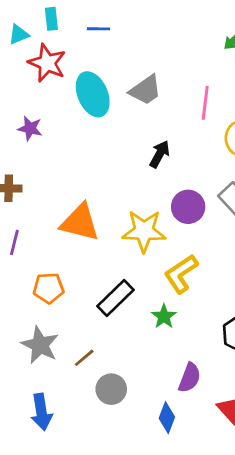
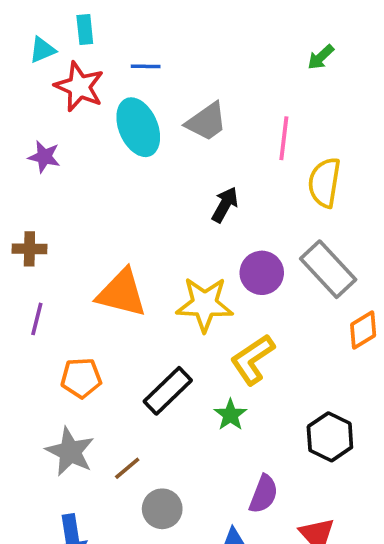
blue line: (98, 29) -> (146, 66), moved
purple star: (30, 128) -> (44, 157), moved

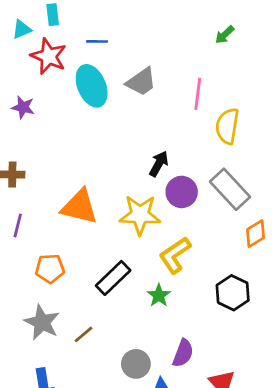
black arrow: (225, 205) -> (159, 164), moved
black hexagon: (330, 437) -> (233, 293), moved
gray circle: (162, 509) -> (136, 364), moved

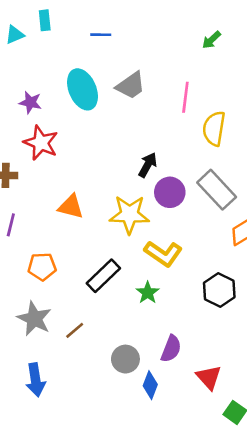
blue line: (97, 41) -> (101, 35), moved
red star: (49, 56) -> (41, 143), moved
purple star: (23, 107) -> (30, 102), moved
orange triangle: (80, 207) -> (71, 207), size x0.7
yellow L-shape: (175, 255) -> (163, 254), turned -111

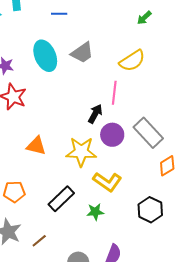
pink line: (185, 97) -> (114, 93), moved
yellow semicircle: (214, 128) -> (132, 61), moved, turned -132
green star: (148, 293) -> (95, 212), turned 30

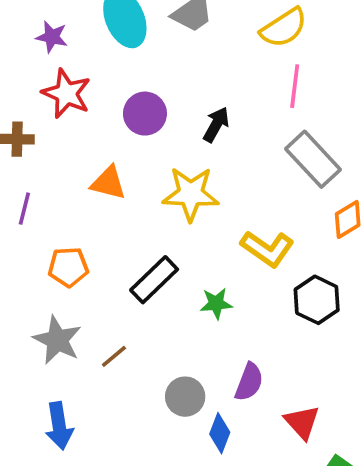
pink line: (114, 93) -> (295, 86), moved
purple circle: (112, 135) -> (145, 114), moved
yellow L-shape: (107, 182) -> (267, 249), moved

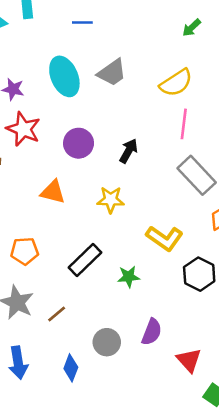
yellow star: (191, 194) -> (111, 200), size x0.7
blue diamond: (220, 433) -> (71, 368), moved

